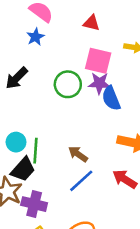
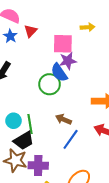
red triangle: (91, 23) -> (31, 31), moved, turned -48
green circle: (68, 84) -> (50, 84), moved
blue semicircle: (111, 98) -> (59, 73), moved
black trapezoid: (23, 169) -> (24, 141), turned 30

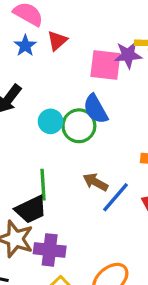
purple star: (68, 61) -> (128, 55), moved
cyan circle: (14, 121) -> (51, 121), moved
blue line: (71, 139) -> (115, 197), moved

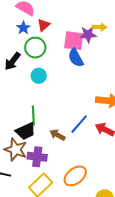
blue semicircle: (96, 109) -> (76, 58), moved
green circle: (79, 126) -> (35, 48), moved
brown arrow: (96, 182) -> (57, 135), moved

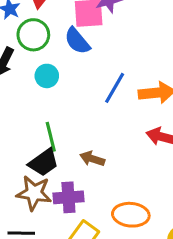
blue semicircle: (76, 58) -> (77, 41), moved
blue line: (79, 124) -> (115, 88), moved
orange ellipse: (75, 176) -> (131, 215), turned 55

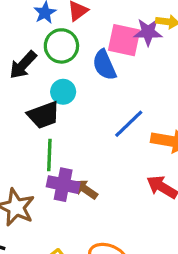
black trapezoid: (44, 162) -> (44, 115), moved
purple cross: (68, 197) -> (63, 185), moved

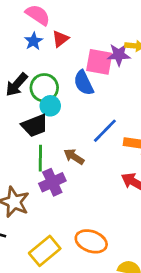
green circle: (61, 46) -> (44, 88), moved
purple cross: (63, 185) -> (52, 182), turned -35
brown arrow: (85, 189) -> (74, 157), moved

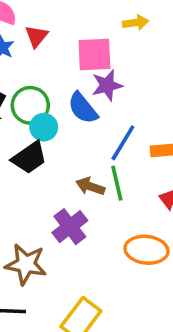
purple star: (119, 55) -> (107, 85), moved
blue semicircle: (84, 83) -> (83, 108), moved
green line: (40, 158) -> (117, 183), moved
orange ellipse: (91, 241) -> (146, 250), moved

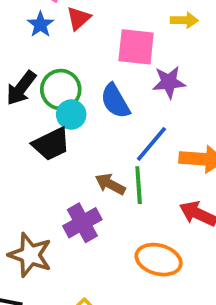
purple star: (107, 85) -> (169, 82), moved

